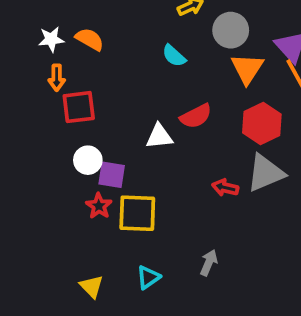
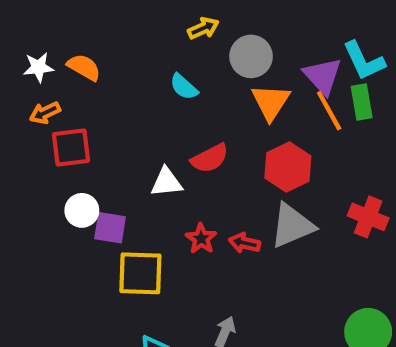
orange arrow: (57, 78) -> (45, 113), turned 65
red star: (99, 206) -> (201, 239), moved

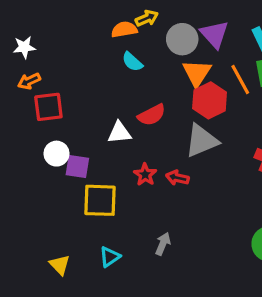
orange semicircle: (84, 67) -> (124, 29), moved, turned -40
purple triangle: (323, 76) -> (214, 34), moved
red hexagon: (288, 167) -> (210, 100), moved
gray triangle: (292, 226) -> (202, 141), moved

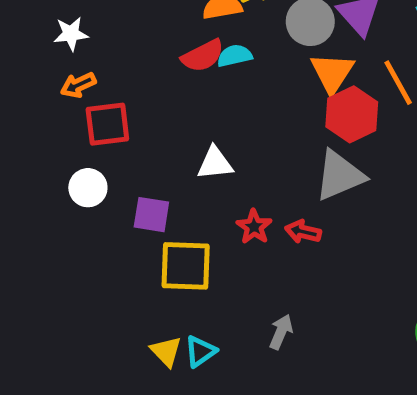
cyan semicircle: (132, 62) -> (235, 56), turned 125
red semicircle: (152, 115) -> (203, 56), moved
white circle: (56, 154) -> (88, 188), moved
yellow triangle: (60, 265) -> (166, 351), moved

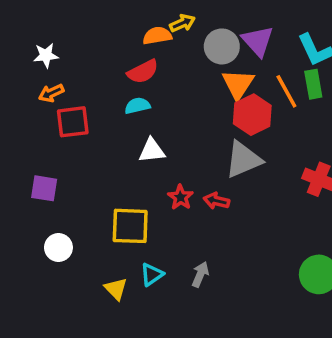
cyan semicircle: (235, 56) -> (137, 106), moved
white circle: (88, 188) -> (58, 247), moved
purple square: (151, 215) -> (44, 188), moved
cyan triangle: (200, 351) -> (152, 274), moved

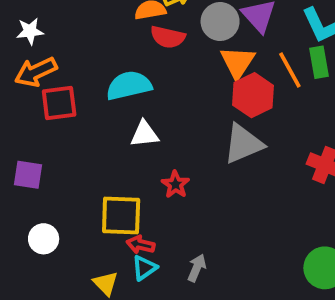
red semicircle: (143, 72) -> (168, 37), moved, turned 40
orange arrow: (51, 93) -> (36, 72), size x1.5
cyan semicircle: (137, 106) -> (129, 86), size x1.6
red arrow: (216, 201) -> (141, 245), moved

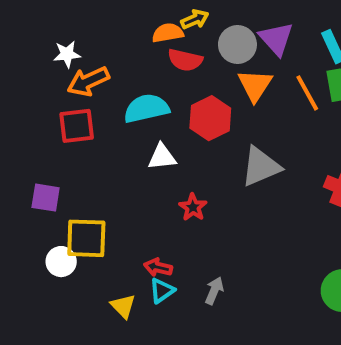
white star: (30, 31) -> (67, 54), moved
orange arrow: (36, 72) -> (88, 81), moved
red hexagon: (253, 95) -> (210, 118), moved
yellow square: (121, 215) -> (86, 238), moved

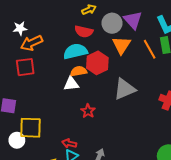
orange semicircle: (168, 33) -> (79, 71), moved
cyan semicircle: (146, 108) -> (75, 51), moved

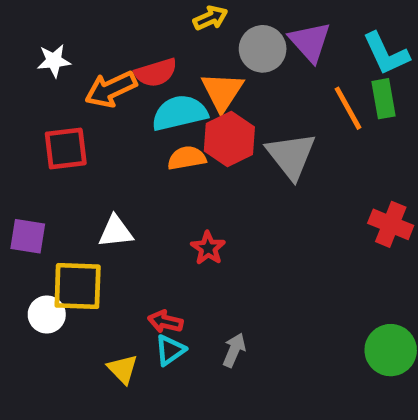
red semicircle: (84, 32) -> (156, 73), moved, turned -30
orange arrow: (32, 43) -> (111, 89), moved
orange triangle: (121, 45) -> (222, 92), moved
white triangle: (71, 84) -> (116, 231), moved
gray triangle: (125, 89) -> (291, 156), moved, turned -45

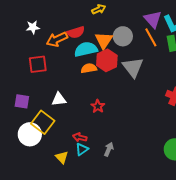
purple triangle: (310, 42) -> (153, 19), moved
gray circle: (263, 49) -> (123, 36), moved
orange line: (348, 108) -> (151, 37), moved
yellow square: (78, 286) -> (43, 122), turned 35
white circle: (47, 315) -> (30, 134), size x1.5

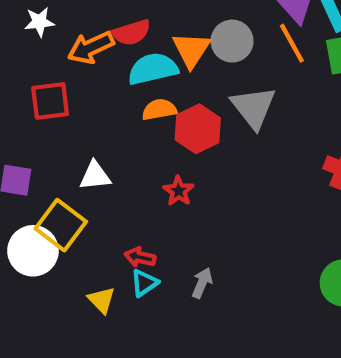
red hexagon: (107, 60) -> (198, 129), moved

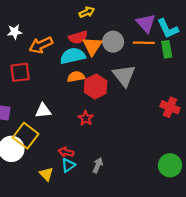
red semicircle: (131, 33) -> (78, 37), moved
orange line: (292, 43) -> (144, 43), turned -60

